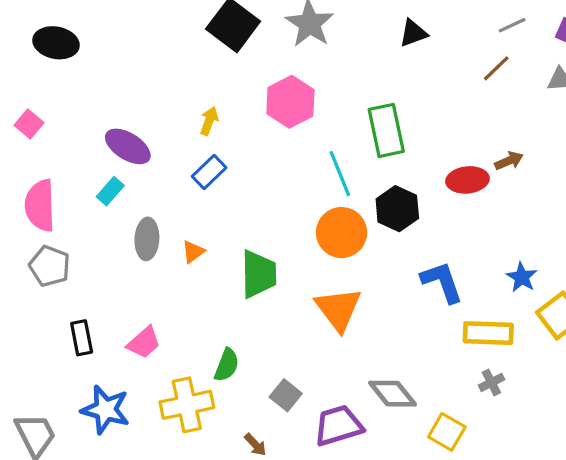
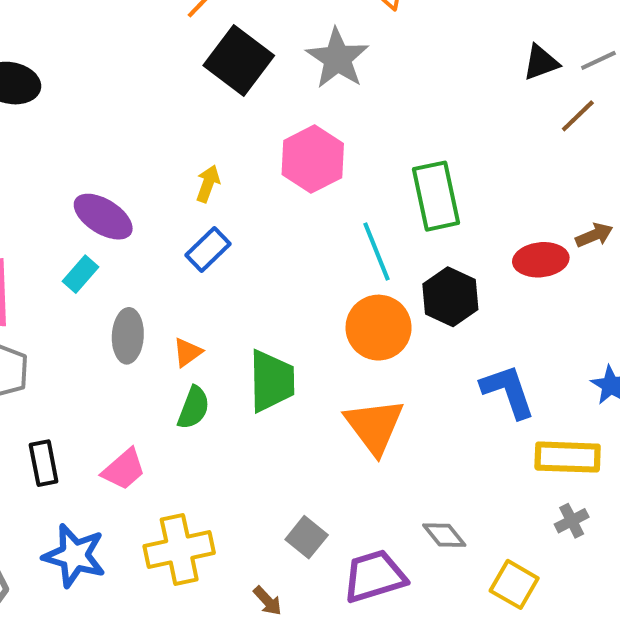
black triangle: (413, 33) -> (541, 62), moved
green semicircle: (227, 365) -> (194, 408), moved
gray diamond: (393, 394) -> (444, 535), size x0.7

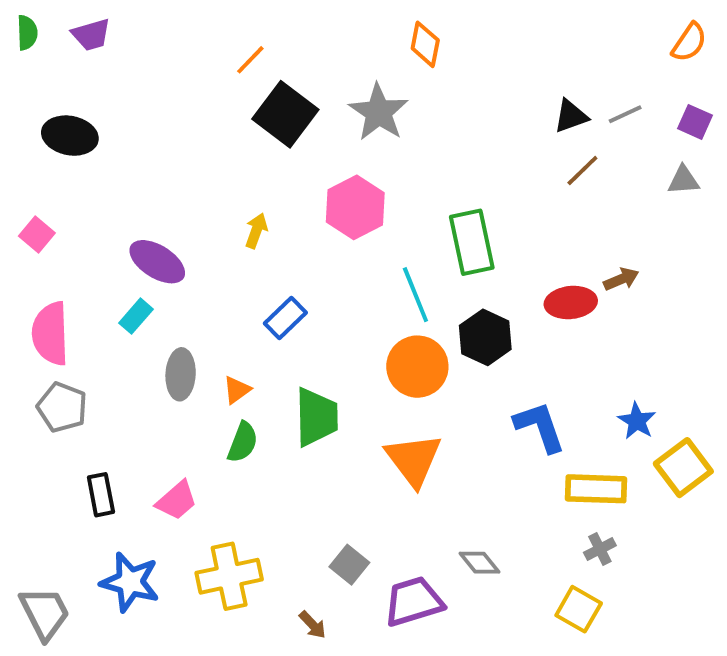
brown line: (578, 116) -> (582, 170), moved
blue rectangle: (208, 249) -> (285, 318), moved
yellow square: (514, 584) -> (579, 609), moved

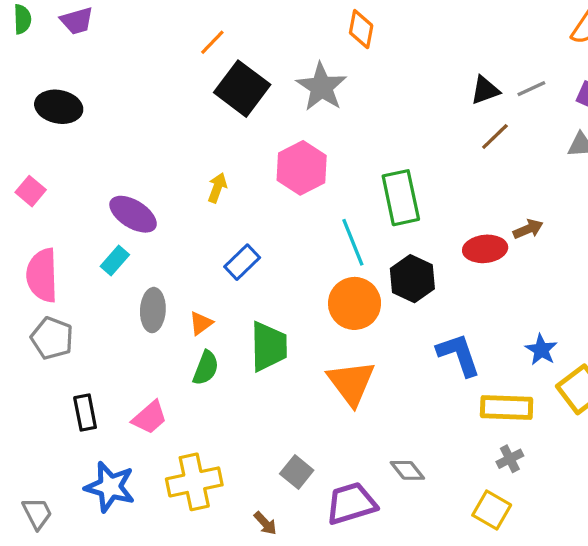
gray trapezoid: (45, 613) -> (37, 513), size x0.7

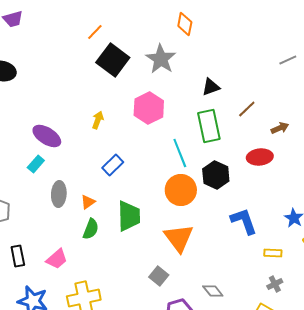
black triangle: (485, 90) -> (211, 87), moved
brown line: (495, 137) -> (247, 109), moved
brown arrow: (528, 229) -> (280, 128), moved
yellow rectangle: (507, 408) -> (273, 253), size x0.6
gray square: (297, 472) -> (159, 276), moved

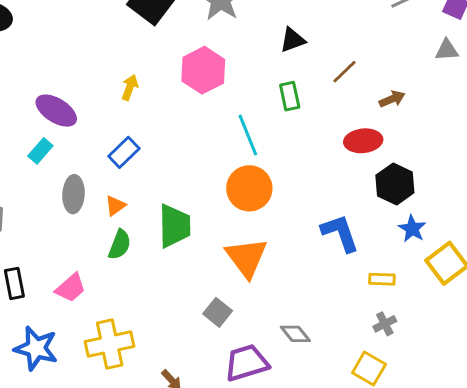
green rectangle: (209, 126) -> (290, 96), size x0.6
blue rectangle: (113, 165) -> (124, 152), moved
black hexagon: (216, 175) -> (395, 184), moved

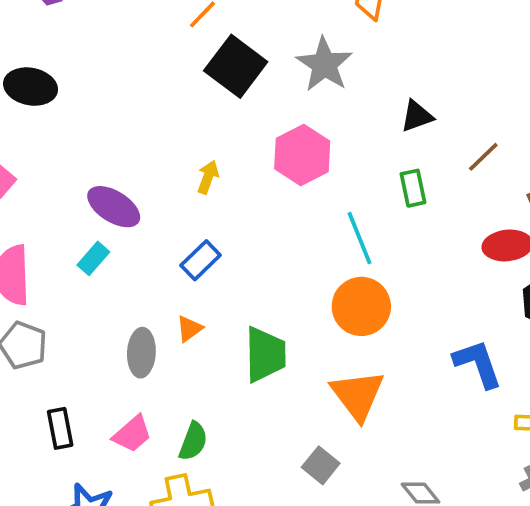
gray ellipse: (74, 194) -> (141, 353), moved
green semicircle: (120, 245) -> (193, 441), moved

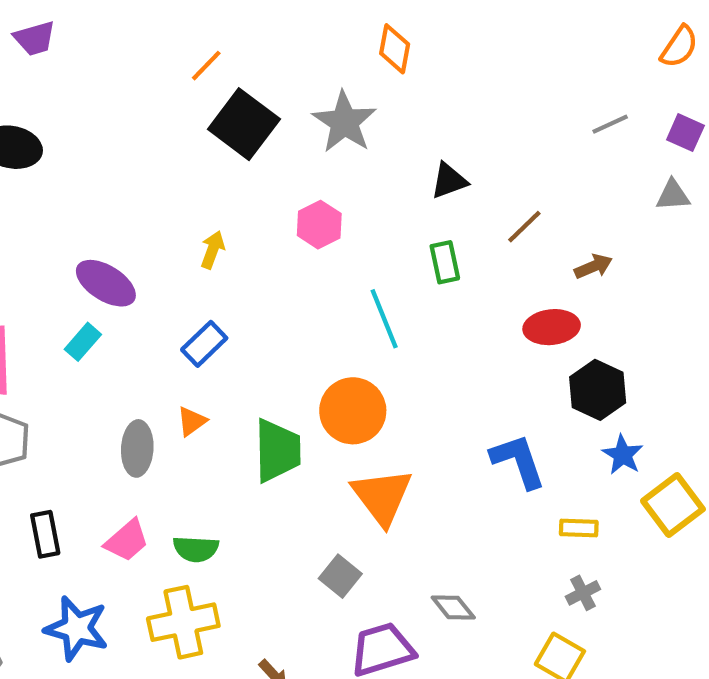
pink hexagon: (302, 155) -> (319, 225), size x0.7
orange circle: (361, 306) -> (353, 411), moved
green semicircle: (193, 441) -> (196, 549), turned 72

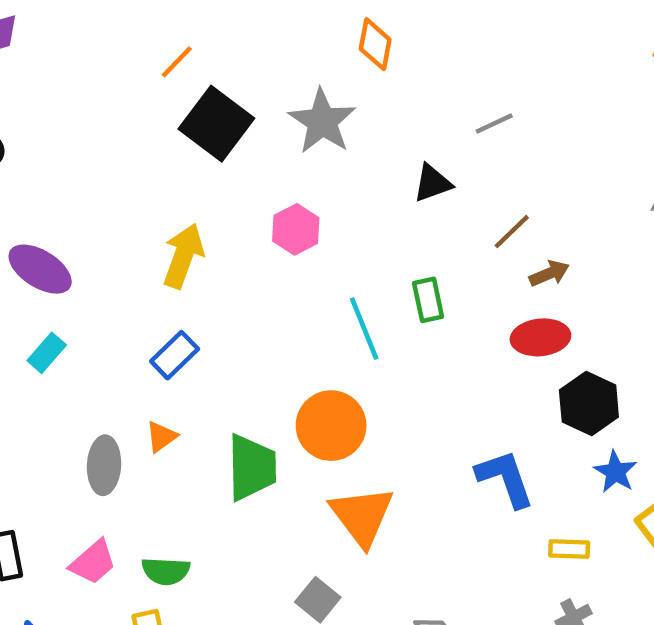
gray line: (610, 124) -> (494, 124), moved
yellow arrow: (213, 250) -> (183, 256), size x1.6
green rectangle: (445, 262) -> (428, 300), moved
brown arrow: (593, 266) -> (549, 273), moved
purple ellipse: (106, 283) -> (40, 269), moved

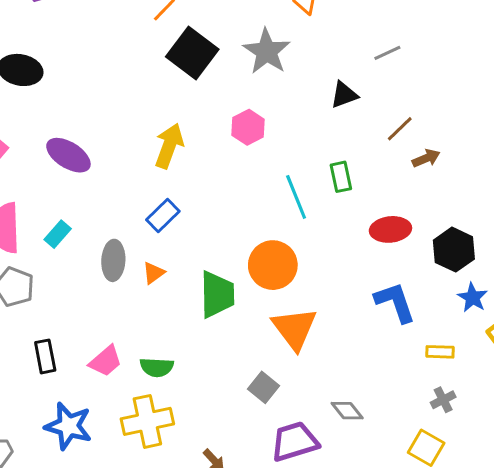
red ellipse: (540, 337) -> (390, 229), moved
cyan rectangle: (47, 353) -> (58, 234), moved
gray ellipse: (104, 465) -> (113, 260), moved

